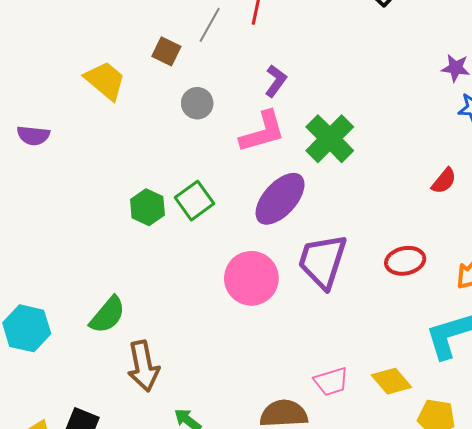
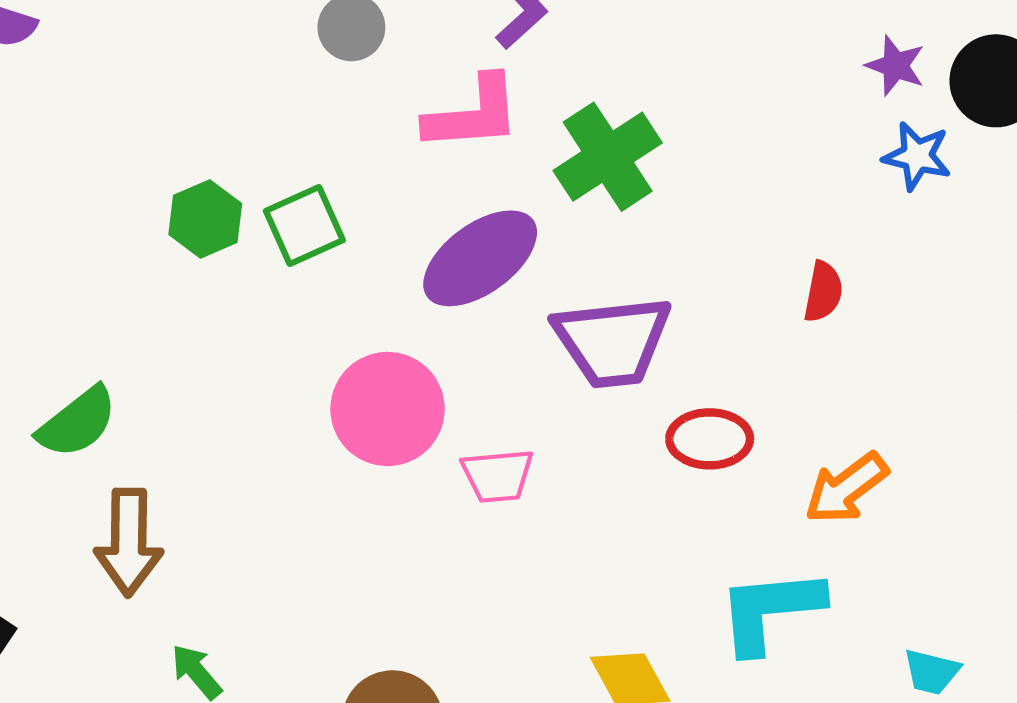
red semicircle: (444, 181) -> (823, 292), turned -40
purple trapezoid: (322, 261) -> (612, 341), moved, turned -126
pink trapezoid: (331, 381) -> (497, 476), moved

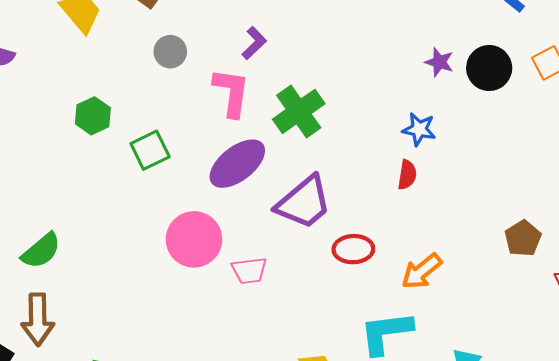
pink L-shape: (473, 114) -> (231, 92), turned -76
blue star: (917, 156) -> (419, 129), moved
green hexagon: (205, 219) -> (93, 116), moved
purple trapezoid: (612, 341) -> (304, 202), turned -32
brown arrow: (129, 542) -> (38, 320), moved

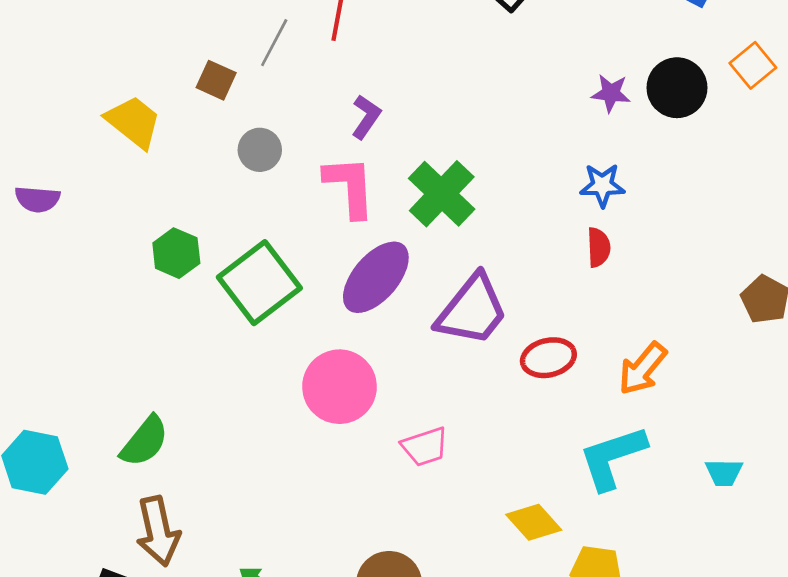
green square: (150, 150) -> (259, 283), size x1.5
pink trapezoid: (249, 271) -> (425, 447), moved

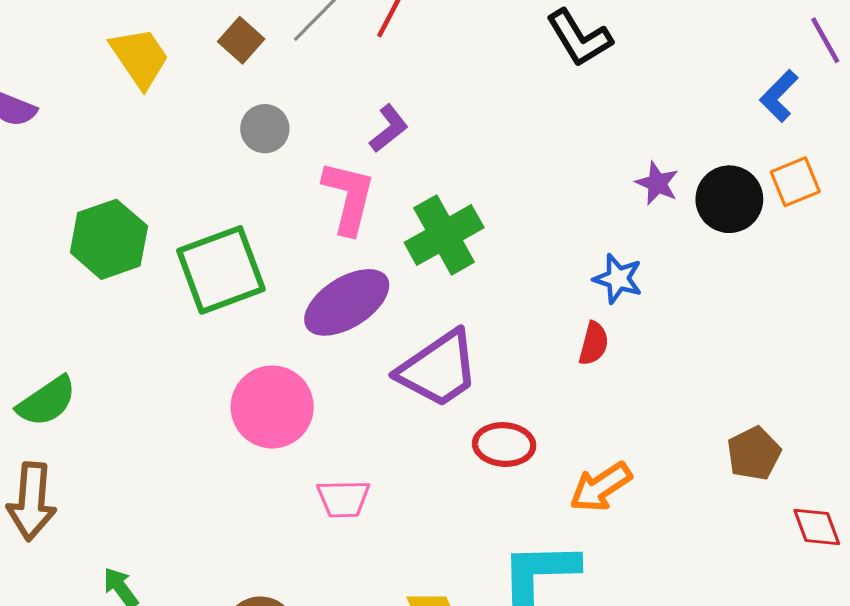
orange square: (753, 65) -> (795, 182), moved
green hexagon: (176, 253) -> (109, 239), moved, size x1.4

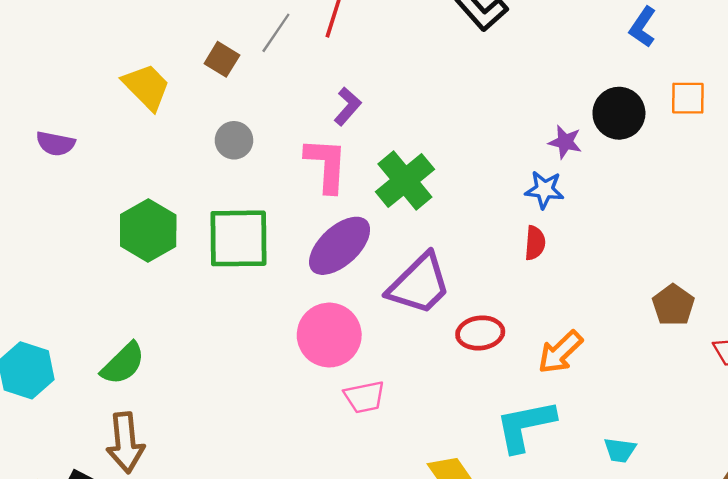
gray circle: (265, 129) -> (234, 140), moved
orange square: (795, 182) -> (688, 98), moved, turned 33
purple star: (657, 183) -> (565, 142), moved
green square: (221, 270) -> (238, 238), turned 30
pink circle: (272, 407) -> (329, 335), moved

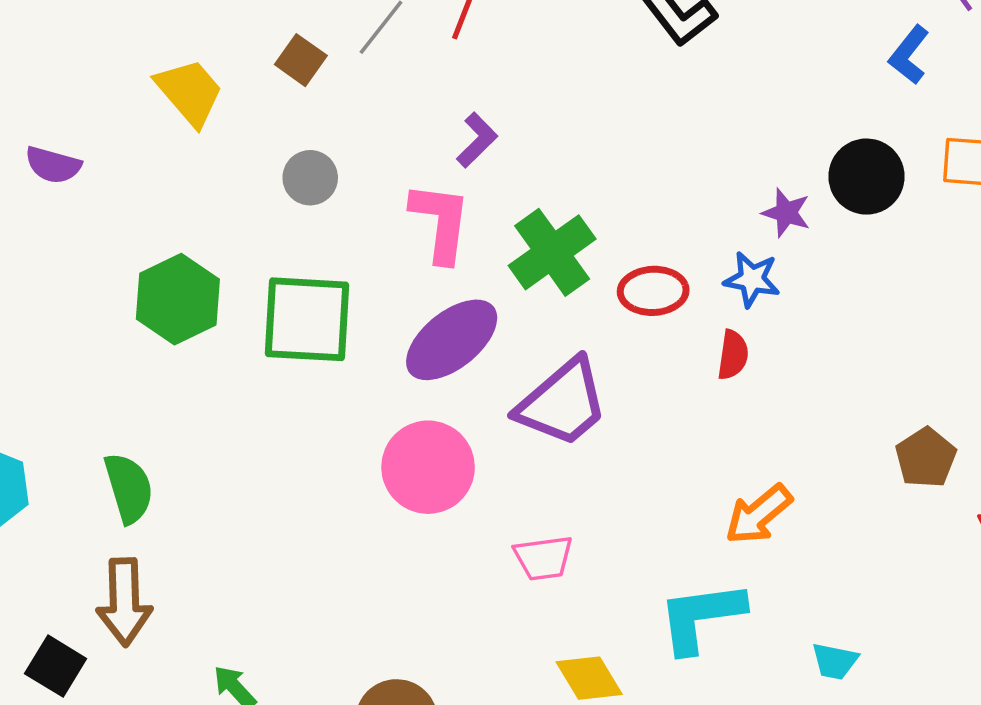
red ellipse: (480, 333) -> (653, 291), moved
green semicircle: (123, 364) -> (129, 488), turned -66
pink trapezoid: (364, 397) -> (543, 558), moved

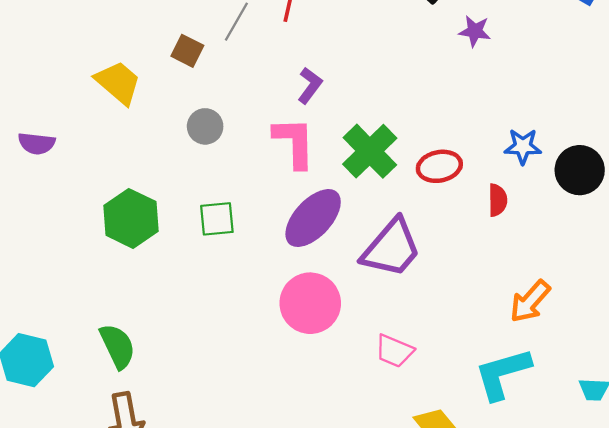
black circle: (867, 177) -> (580, 170), moved
purple star: (786, 213) -> (475, 31), moved
blue star: (752, 279) -> (523, 146), moved
green square: (307, 319) -> (217, 219), size x0.6
pink trapezoid: (543, 558) -> (394, 351), turned 39

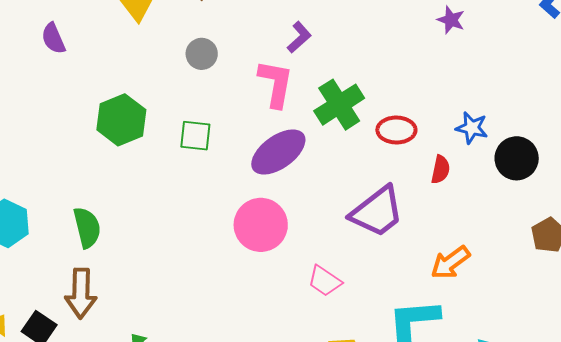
purple semicircle: (37, 143) -> (53, 38), turned 48
purple trapezoid: (391, 248) -> (377, 212), moved

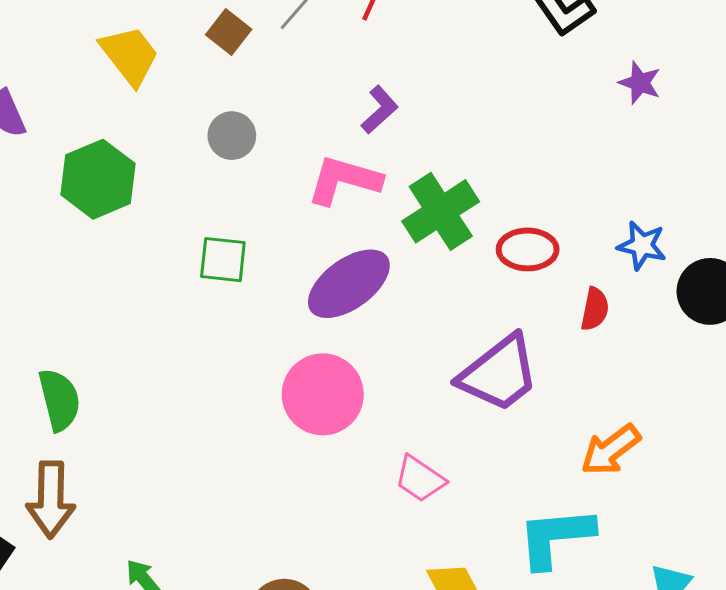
purple star: (451, 20) -> (640, 83), moved
pink L-shape: (276, 84) -> (344, 180), turned -84
green hexagon: (121, 120) -> (98, 179), moved

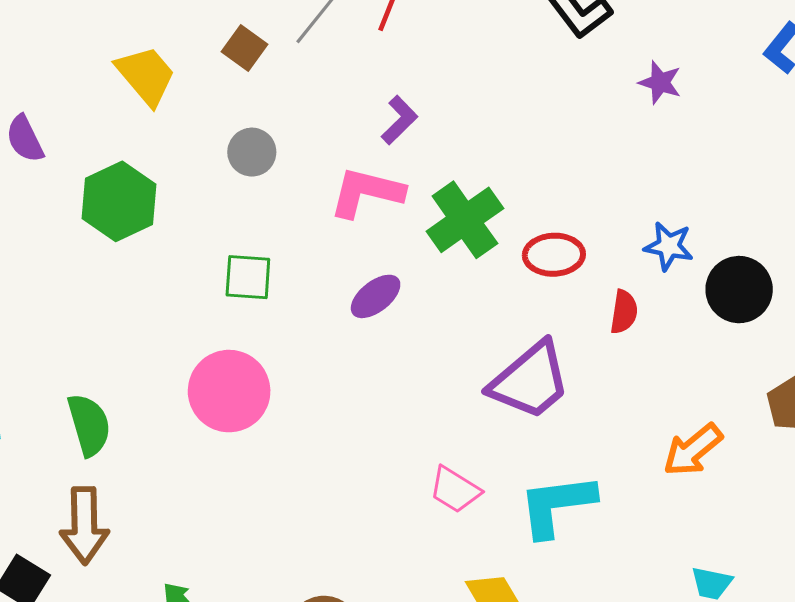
purple ellipse: (349, 284) -> (376, 296), size x0.6
pink circle: (323, 394) -> (229, 391), moved
orange arrow: (610, 450) -> (693, 450), moved
cyan L-shape: (556, 537) -> (557, 505), moved

